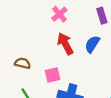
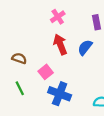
pink square: (53, 75) -> (46, 72), turned -32

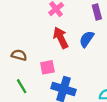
pink square: (46, 72) -> (47, 67), turned 32

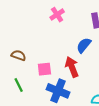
red arrow: (61, 38) -> (72, 67), moved

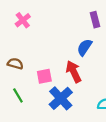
pink cross: (57, 15) -> (23, 20), moved
blue cross: (58, 91) -> (61, 98), turned 30

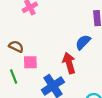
pink square: (44, 76) -> (30, 62), moved

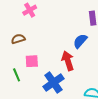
brown semicircle: (16, 46) -> (18, 39), moved, turned -40

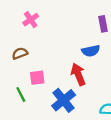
blue semicircle: (80, 41) -> (91, 51), turned -140

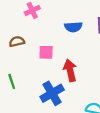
blue semicircle: (91, 51) -> (73, 27), moved
pink square: (37, 78) -> (46, 52), moved

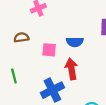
blue semicircle: (73, 27) -> (75, 42), moved

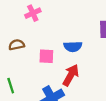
red arrow: (71, 69) -> (71, 75), turned 42

